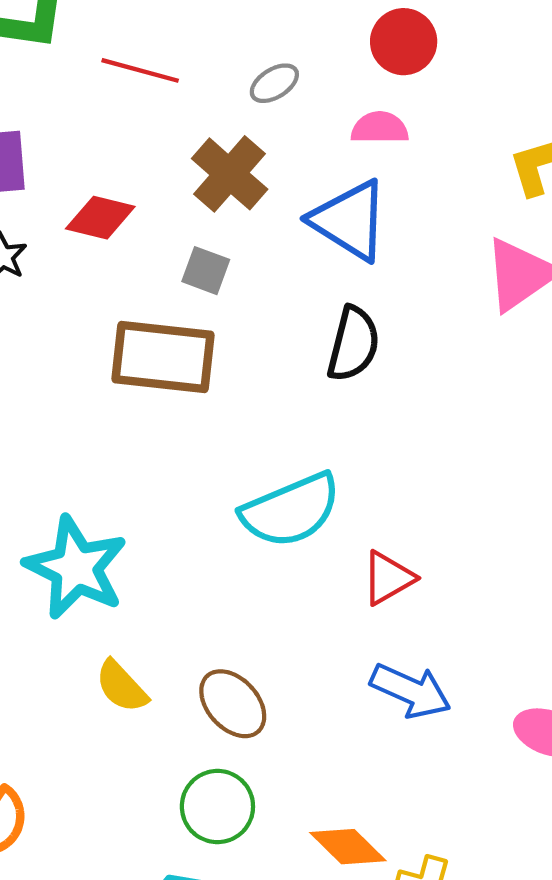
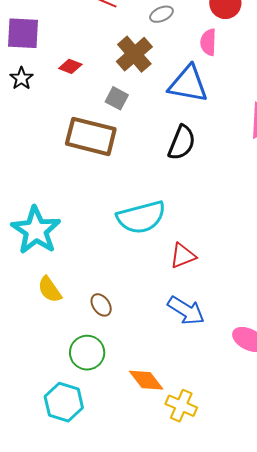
pink semicircle: (380, 128) -> (208, 42), turned -96
red diamond: (100, 218) -> (70, 66), size x0.7
blue triangle: (350, 220) -> (188, 84), turned -30
brown ellipse: (233, 704) -> (101, 305), size x0.7

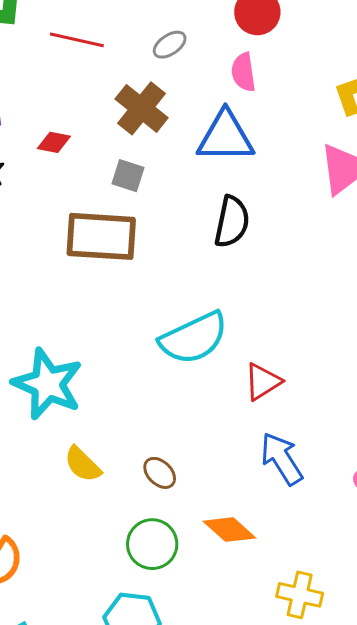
blue arrow: (186, 311) -> (282, 459), turned -144
orange diamond: (146, 380) -> (229, 530), moved

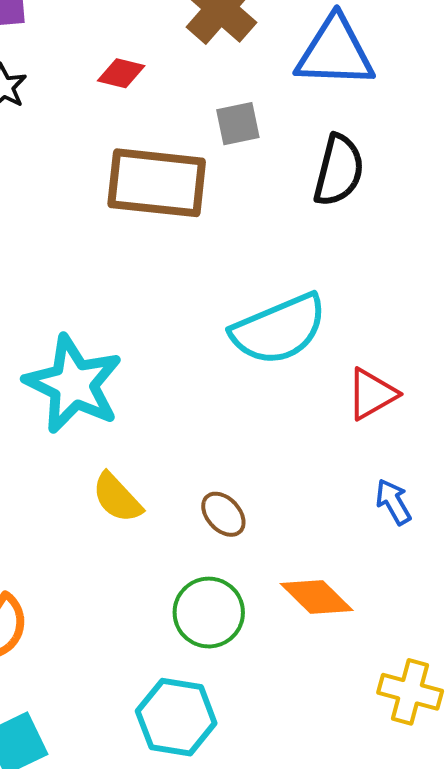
red diamond: (54, 142) -> (121, 73), moved
gray square: (128, 176) -> (238, 124), moved, turned -32
blue arrow: (282, 459) -> (393, 502), size x0.6

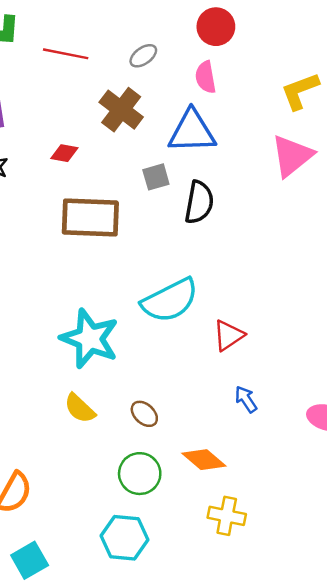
gray square: (238, 124) -> (156, 177), moved
cyan star: (73, 384) -> (90, 339), moved
yellow cross: (410, 692) -> (227, 516), moved

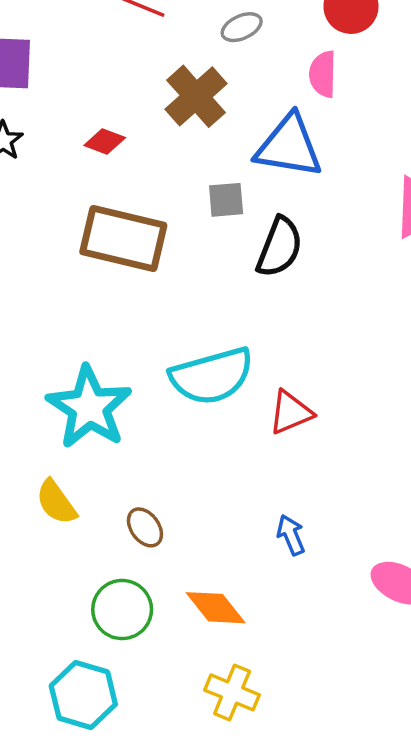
red triangle: (229, 335) -> (291, 412), moved

